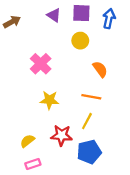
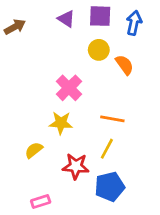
pink cross: (41, 64) -> (69, 88), moved
orange semicircle: (100, 69) -> (124, 65), moved
yellow semicircle: (27, 141) -> (34, 150), moved

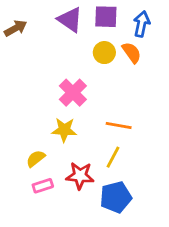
purple triangle: (66, 19) -> (70, 20), size x1.4
orange semicircle: (124, 65) -> (132, 53), moved
pink rectangle: (41, 201) -> (43, 186), moved

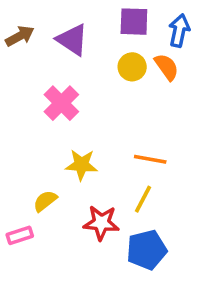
purple triangle: (70, 20) -> (72, 40), moved
pink cross: (73, 93) -> (61, 103), moved
pink rectangle: (43, 186) -> (20, 235), moved

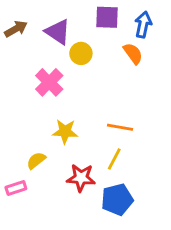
yellow circle: (132, 67) -> (81, 53), moved

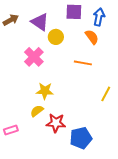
orange line: (120, 127) -> (83, 63), moved
yellow line: (114, 159) -> (106, 94), moved
yellow semicircle: (36, 160) -> (37, 111), moved

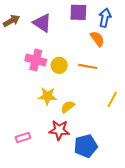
yellow circle: (56, 37) -> (59, 65), moved
pink cross: (34, 57) -> (36, 60), turned -30
yellow semicircle: (37, 111) -> (68, 107), moved
pink rectangle: (11, 130) -> (23, 138), moved

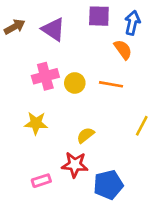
pink cross: (36, 60) -> (45, 76), turned -30
yellow star: (47, 96) -> (36, 123), moved
pink rectangle: (23, 138) -> (41, 181), moved

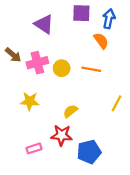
brown arrow: (15, 27) -> (13, 55), moved, turned 70

